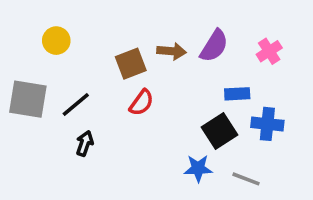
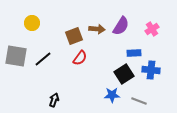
black arrow: (85, 143) -> (54, 100), moved

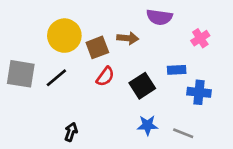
yellow circle: (32, 23) -> (64, 36), moved, size x1.6
purple semicircle: (121, 26) -> (159, 17), moved, turned 66
black square: (124, 74) -> (142, 86), moved

